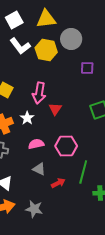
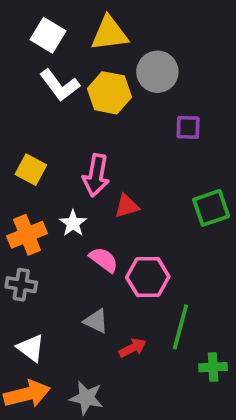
white square: (14, 20) -> (48, 35), turned -30
red triangle: (55, 109) -> (127, 206), turned 40
pink semicircle: (36, 144) -> (104, 260), moved, turned 49

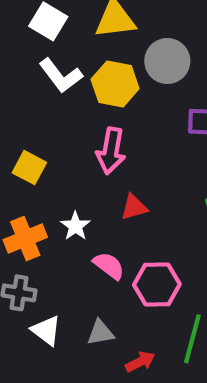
pink arrow: (96, 175) -> (111, 151), moved
gray triangle: (96, 321) -> (100, 333), turned -36
white triangle: (31, 348) -> (46, 330), moved

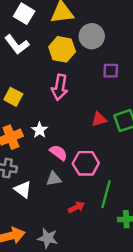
white L-shape: (61, 76) -> (17, 45), moved
red triangle: (134, 207) -> (99, 119), moved
gray triangle: (100, 333) -> (54, 179), moved

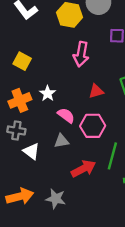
pink arrow: (60, 87) -> (81, 54), moved
red triangle: (99, 119) -> (96, 91), moved
red arrow: (76, 207) -> (83, 169), size x1.5

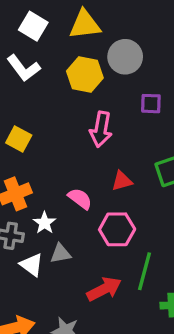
white star: (48, 93) -> (44, 223), moved
pink semicircle: (66, 115) -> (80, 199), moved
gray triangle: (61, 141) -> (61, 254), moved

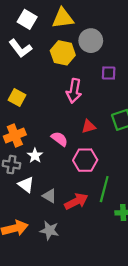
gray triangle: (61, 254) -> (49, 196), moved, turned 40

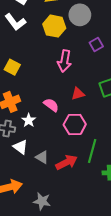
purple square: (109, 73) -> (96, 45), turned -32
gray star: (49, 230) -> (42, 201), moved

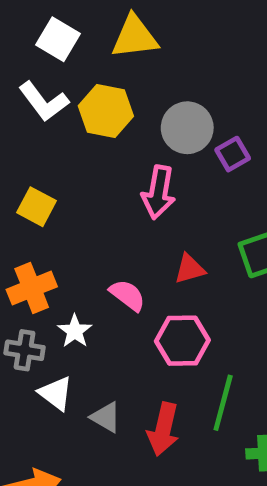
gray circle: (80, 15) -> (187, 128), moved
yellow hexagon: (54, 26) -> (106, 111), moved
red arrow: (67, 162) -> (163, 429), turned 130

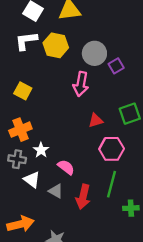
white L-shape: (44, 101) -> (26, 41), turned 120
pink semicircle: (127, 295) -> (66, 167), moved
pink hexagon: (182, 341) -> (112, 149), moved

